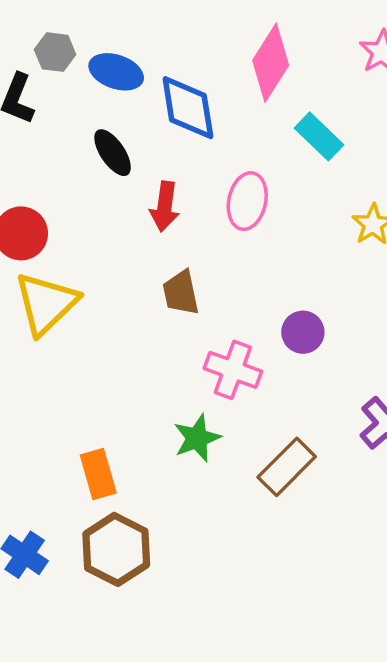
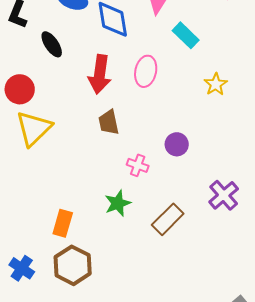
black ellipse: (113, 153) -> (52, 44), moved
red arrow: (165, 206) -> (100, 74), size x1.4
pink cross: (233, 370) -> (138, 165), size x0.7
orange rectangle: (98, 474) -> (63, 223), turned 32

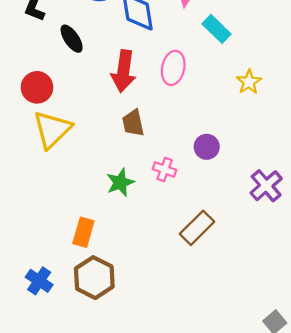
purple cross: (224, 195) -> (266, 186), moved
green star: (118, 203) -> (120, 182), moved

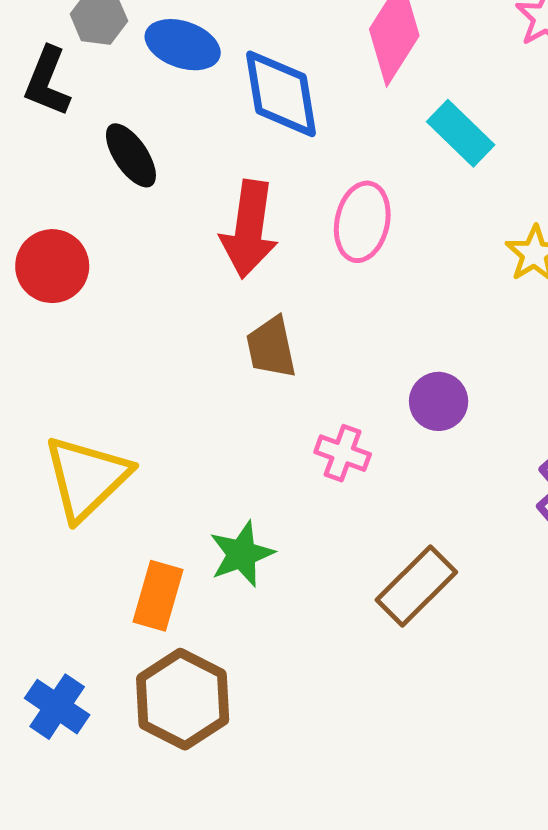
yellow triangle: (52, 129) -> (87, 478), moved
green star: (120, 182) -> (242, 554), moved

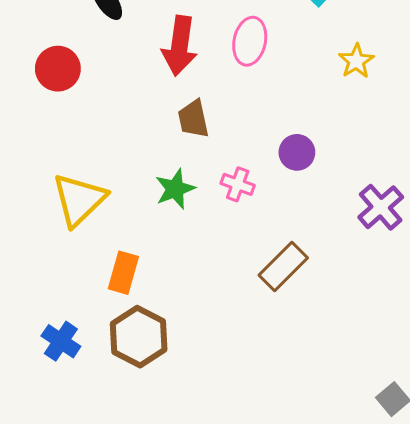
green star: (242, 554) -> (175, 189), moved

